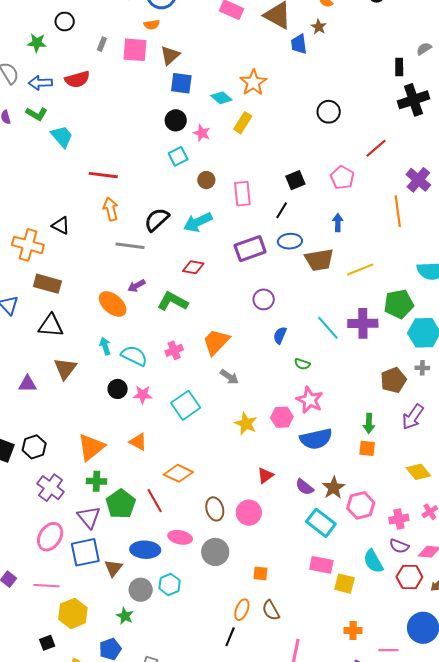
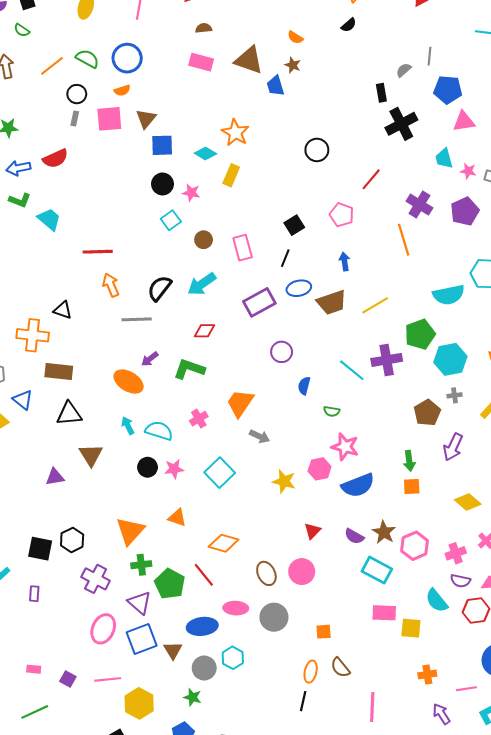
black circle: (65, 22) -> (77, 94), moved

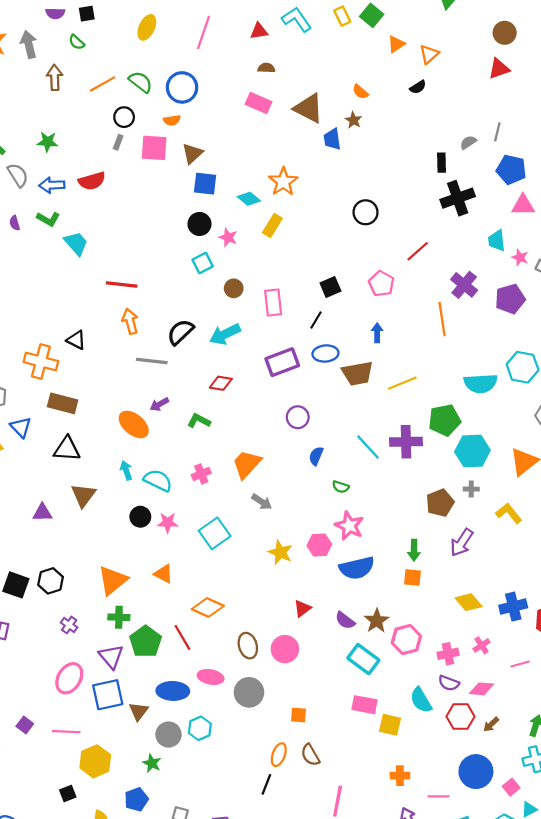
green L-shape: (189, 369) -> (199, 421), size x0.7
purple cross: (96, 579) -> (69, 625), size x0.6

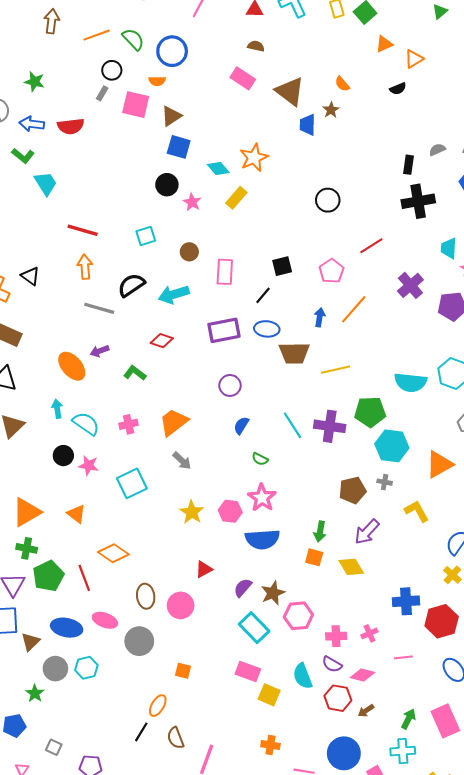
cyan square: (203, 263) -> (146, 236), moved
orange line: (442, 319) -> (354, 309), moved, turned 40
yellow diamond: (469, 602) -> (351, 567), moved
purple semicircle: (345, 620) -> (243, 588), turned 84
brown semicircle: (310, 755) -> (176, 738), moved

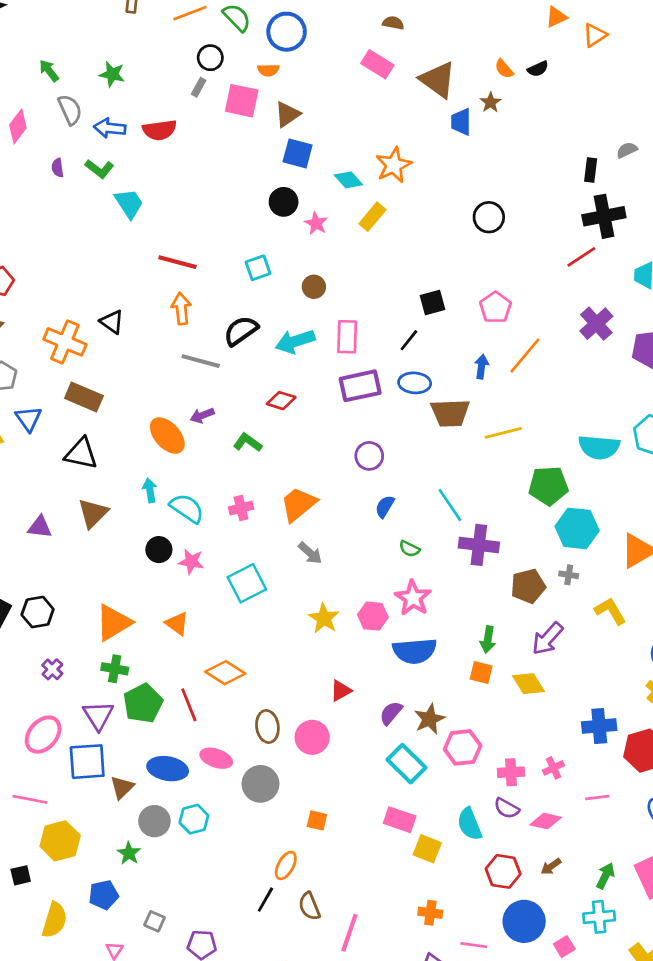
black semicircle: (398, 89) -> (538, 69), moved
red line: (371, 246) -> (581, 257), moved
pink rectangle: (225, 272) -> (347, 337), moved
purple cross: (330, 426) -> (479, 545), moved
red hexagon: (338, 698) -> (503, 871), moved

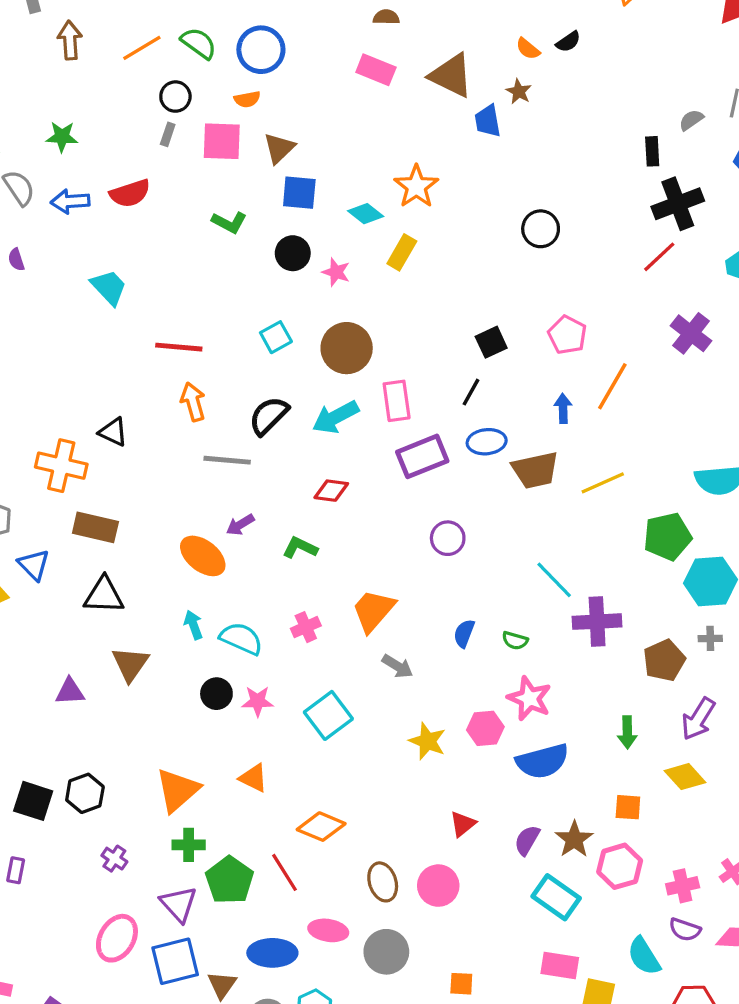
green L-shape: (99, 169) -> (229, 222), moved
brown circle: (314, 287) -> (347, 348), size x1.8
blue semicircle: (385, 507) -> (464, 633), moved
orange square: (481, 672) -> (628, 807), moved

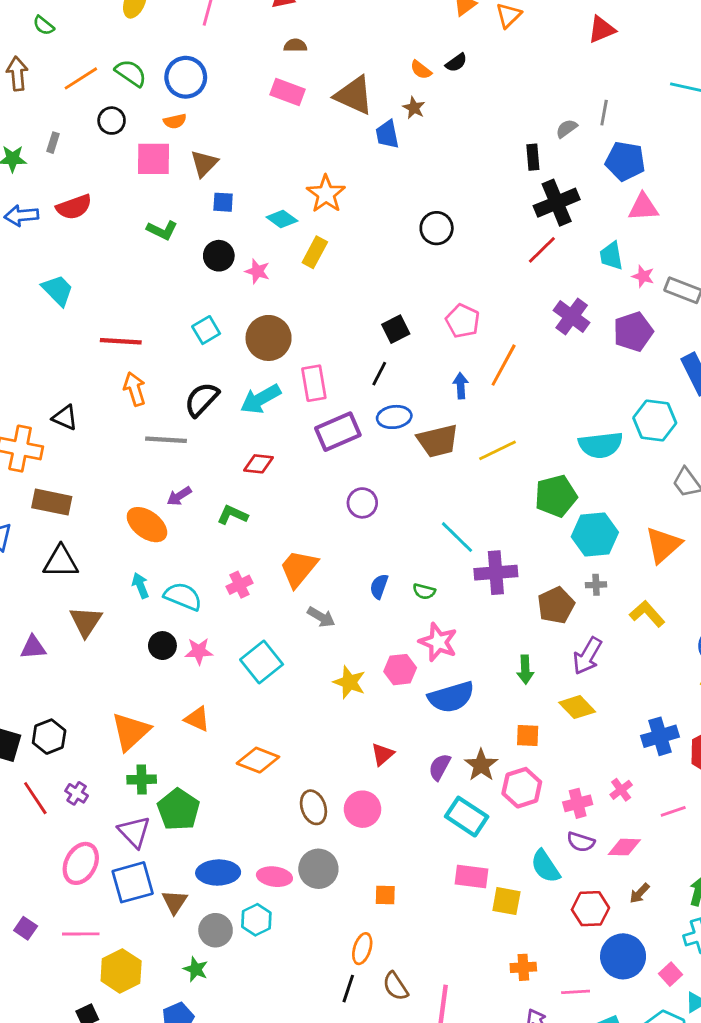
gray rectangle: (168, 134) -> (53, 143), moved
blue square: (299, 193) -> (223, 202), size x0.7
red line: (284, 872) -> (35, 798), moved
pink ellipse: (328, 930) -> (274, 877), moved

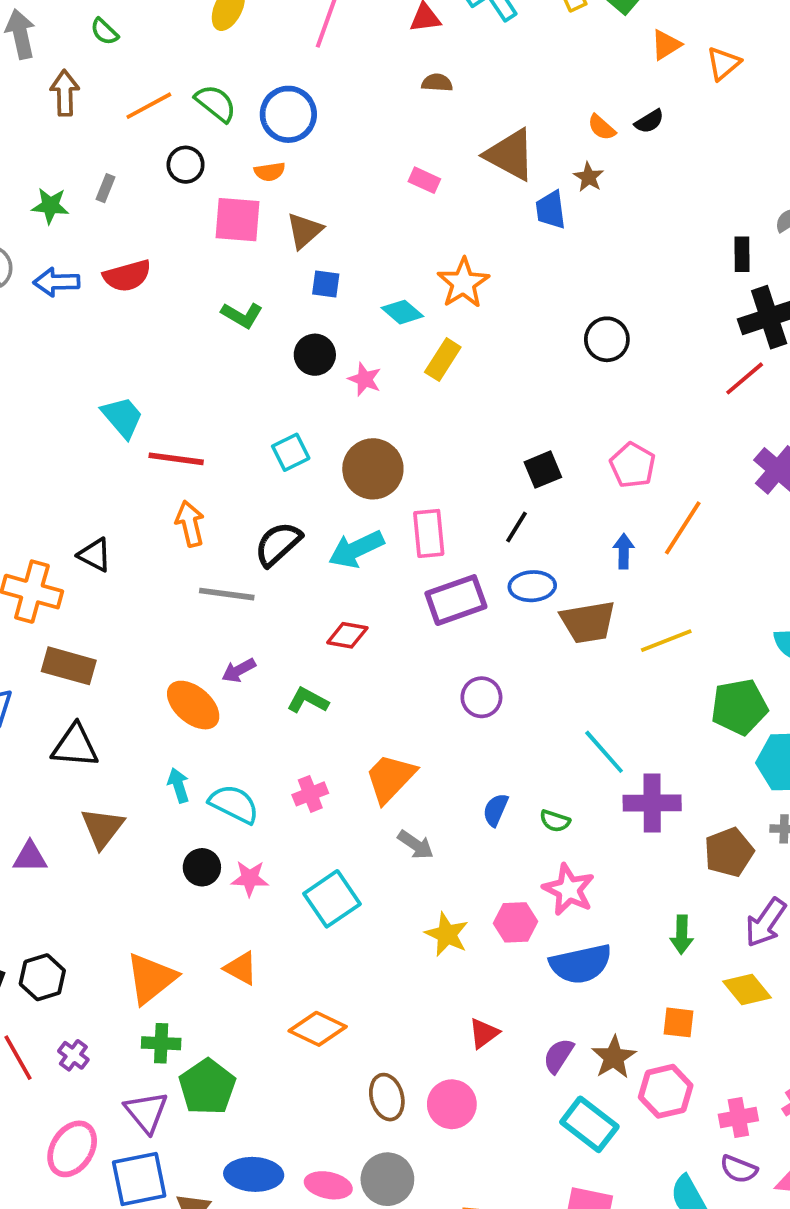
pink rectangle: (288, 92) -> (424, 180), moved, size x0.7
cyan trapezoid: (58, 290) -> (122, 417), moved

